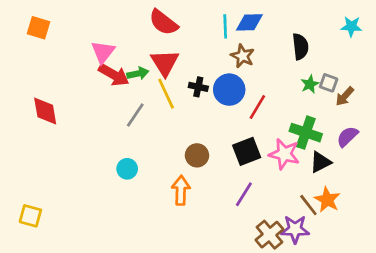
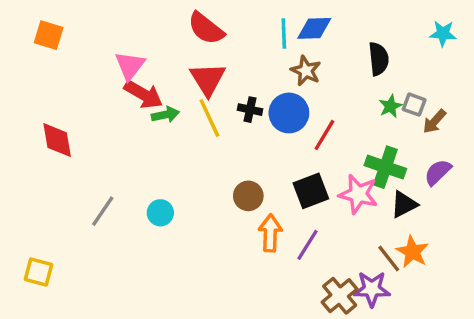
green arrow: (138, 73) -> (165, 115), moved
gray line: (135, 115) -> (103, 211), moved
orange arrow: (181, 190) -> (270, 233), moved

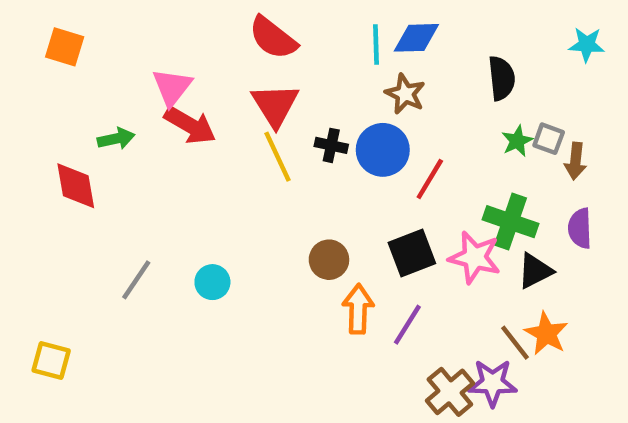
green arrow: (165, 115) -> (116, 139), moved
brown arrow: (434, 121) -> (575, 161), turned -36
purple semicircle: (438, 172) -> (580, 228), turned -48

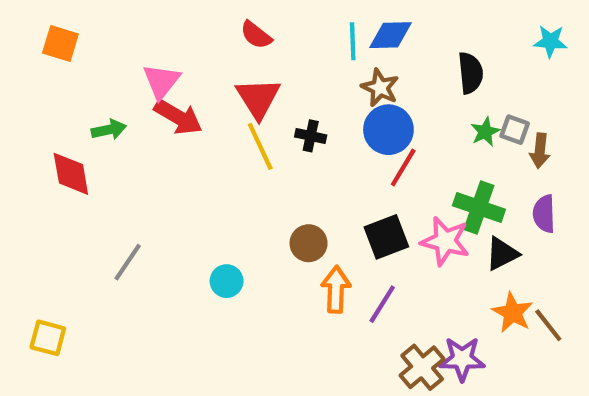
red semicircle: (273, 38) -> (256, 35), size x0.7
blue circle: (383, 150) -> (388, 130), moved
cyan circle: (212, 282) -> (227, 281), moved
brown line: (515, 343) -> (548, 325), moved

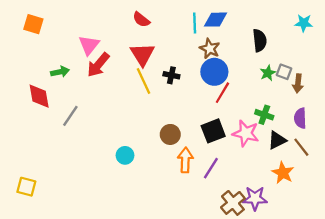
red arrow: (178, 117) -> (98, 65), turned 100
green cross: (479, 207) -> (264, 115), size x0.7
gray line: (128, 262) -> (70, 116), moved
brown line: (548, 325) -> (301, 147), moved

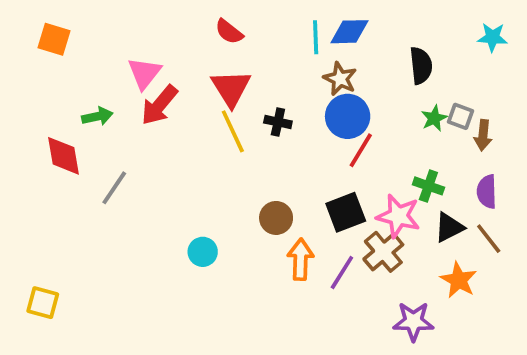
brown cross: (233, 203) -> (383, 252), moved

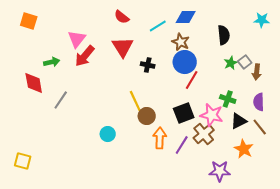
cyan line: (316, 37) -> (158, 26), moved, turned 60
gray square: (460, 116) -> (245, 62), turned 32
yellow line: (233, 131) -> (136, 102), moved

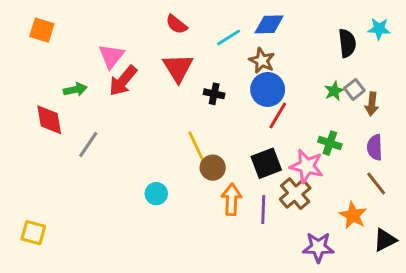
black semicircle: (224, 35) -> (347, 43), moved
black triangle: (239, 121) -> (385, 240), moved
purple line: (182, 145) -> (263, 210), turned -30

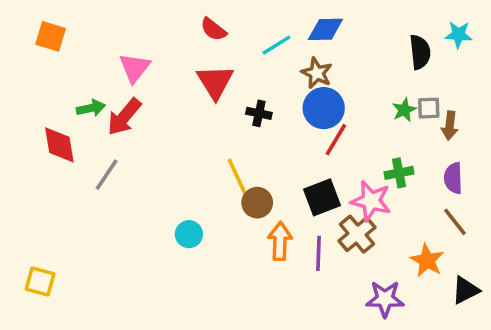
red arrow: (123, 81) -> (124, 117), moved
gray square: (354, 89) -> (429, 108), turned 36
green cross: (330, 143) -> (399, 173), turned -30

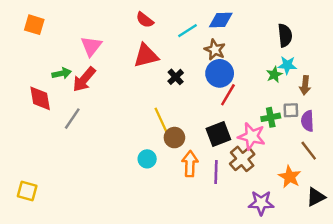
cyan star: (459, 35) -> (287, 65), moved
red triangle: (215, 82) -> (146, 56), turned 48
gray square: (429, 108) -> (291, 110), moved
black cross: (259, 113) -> (176, 77), turned 35
cyan circle: (189, 234) -> (147, 159), moved

